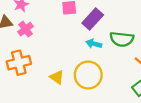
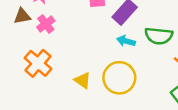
orange cross: (19, 63) -> (38, 63), turned -35

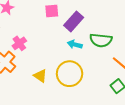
pink cross: (46, 24) -> (19, 43), moved

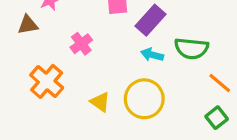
pink cross: (19, 43) -> (81, 44), moved

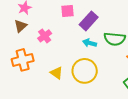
brown triangle: (28, 25) -> (21, 26), moved, turned -32
orange cross: (47, 81) -> (23, 60), turned 35

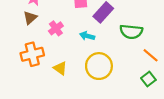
cyan arrow: (90, 43) -> (87, 36), moved
yellow triangle: (57, 73) -> (60, 68), moved

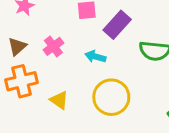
brown triangle: (30, 18) -> (17, 46), moved

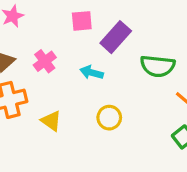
yellow circle: (111, 97) -> (109, 118), size x0.6

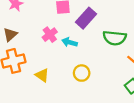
pink cross: (45, 61) -> (50, 35), moved

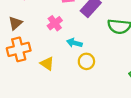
cyan arrow: (70, 42) -> (74, 43), moved

